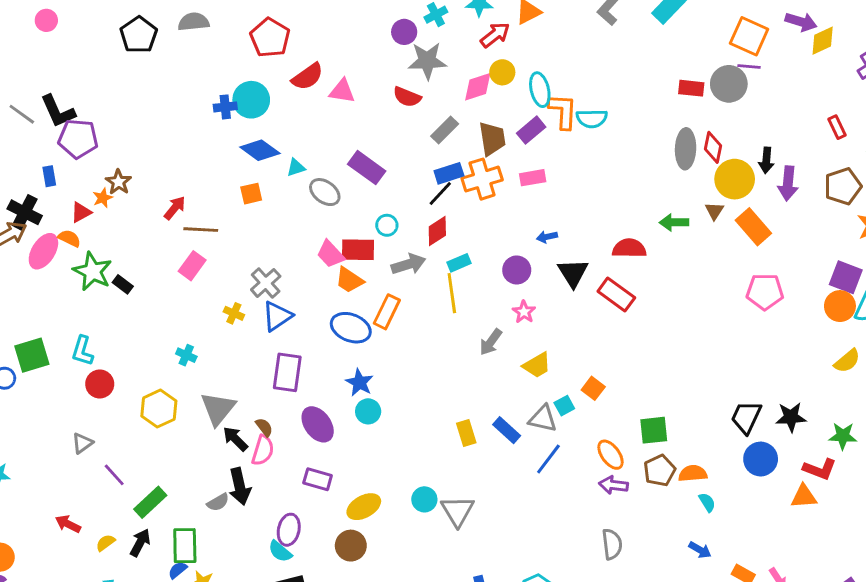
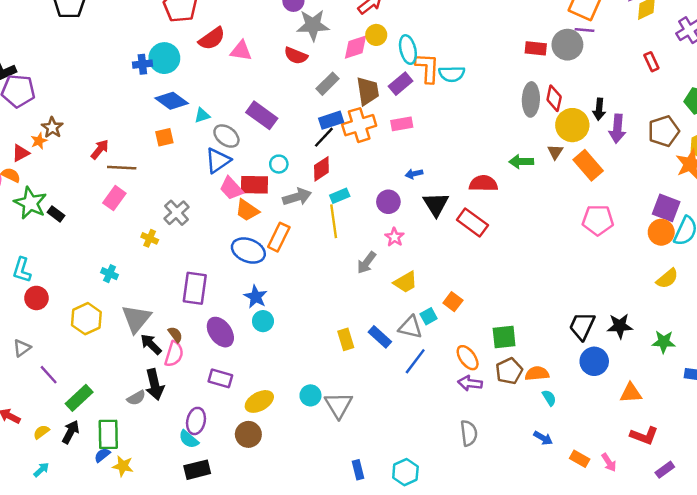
red rectangle: (837, 127) -> (651, 62), moved
blue triangle: (277, 316) -> (218, 160), moved
red L-shape: (820, 469) -> (644, 436), moved

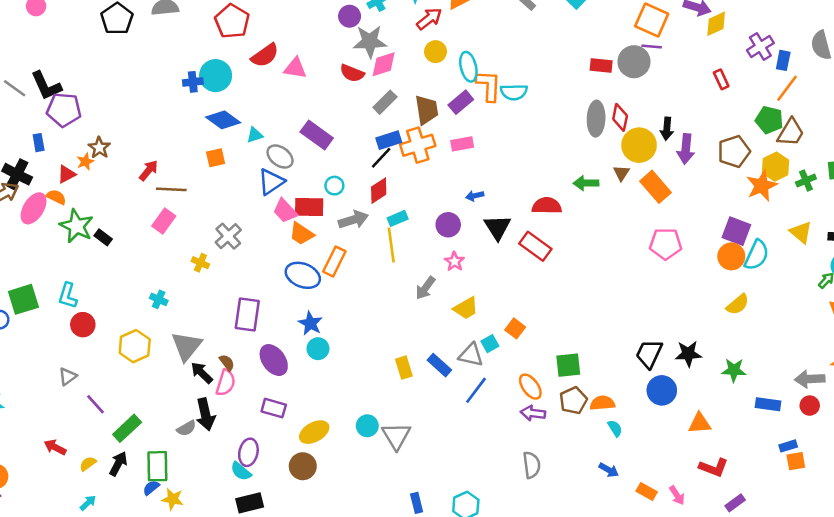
pink diamond: (356, 47) -> (384, 64), moved

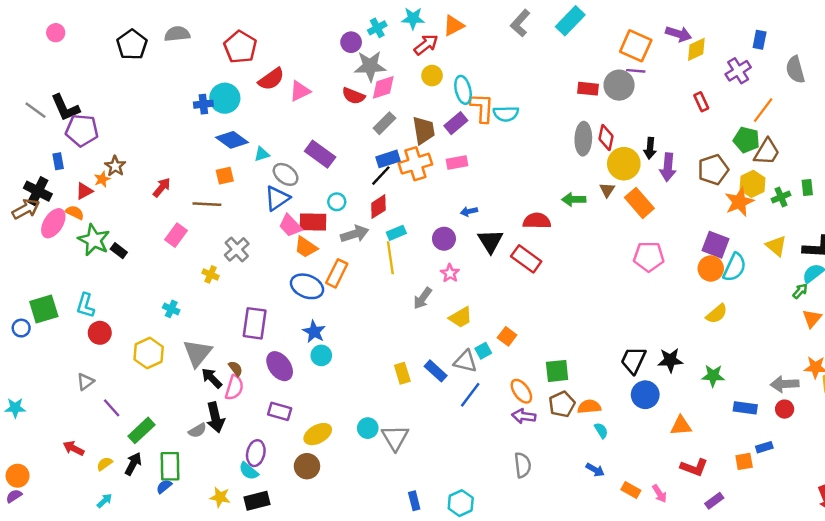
blue rectangle: (783, 60) -> (760, 40), moved
pink triangle: (295, 68) -> (300, 91), turned -35
brown line: (171, 189) -> (207, 204), moved
orange square: (796, 461) -> (744, 461), moved
yellow star: (173, 499) -> (220, 497), moved

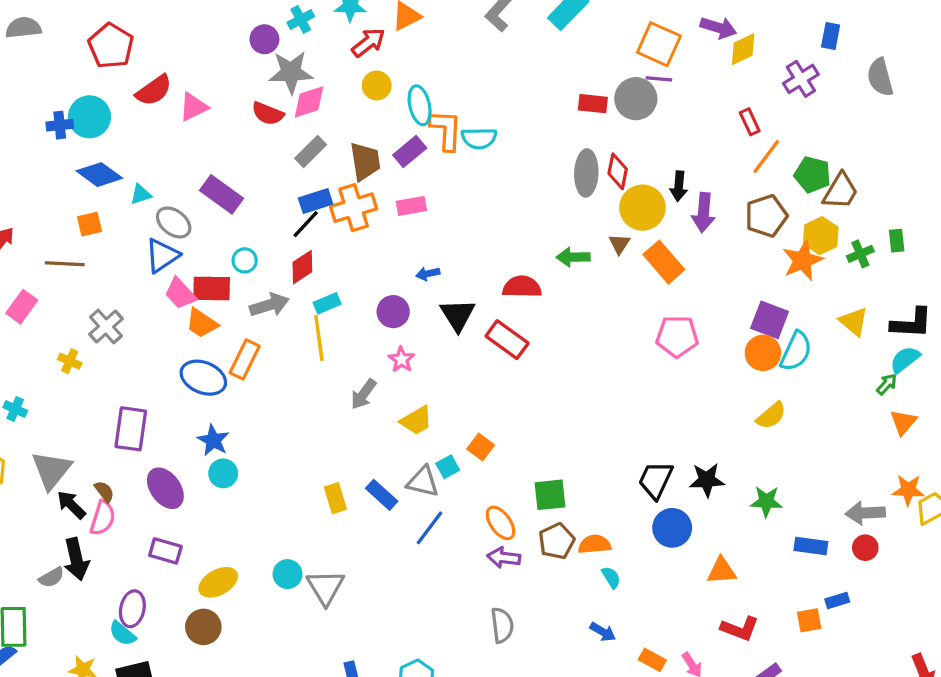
orange line: (763, 110) -> (766, 156), moved

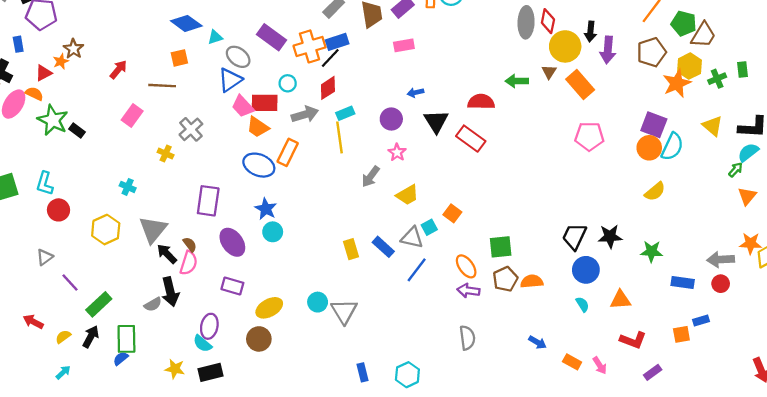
orange cross: (354, 208) -> (310, 46), moved
cyan semicircle: (611, 577) -> (582, 304), moved

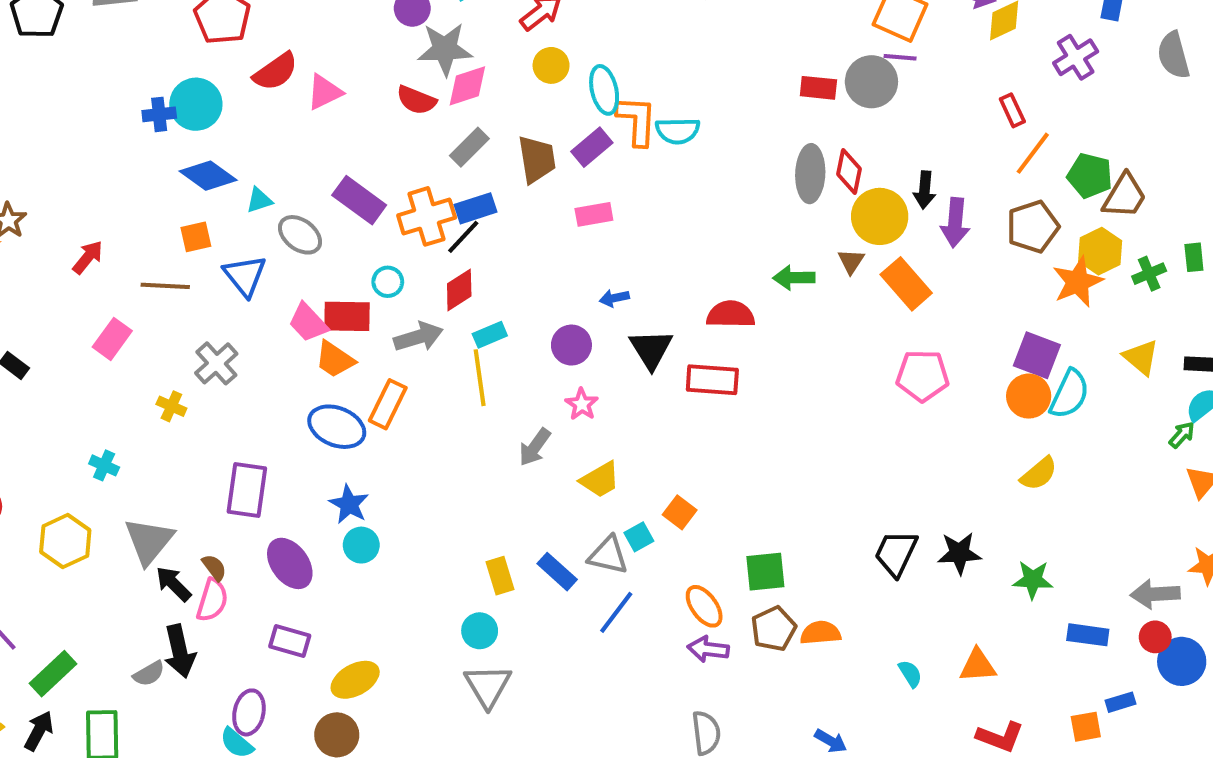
blue triangle: (230, 80) -> (245, 276), moved, turned -35
red rectangle: (471, 139) -> (712, 380), turned -32
blue circle: (586, 270) -> (1182, 661), moved
cyan circle: (318, 302) -> (480, 631), moved

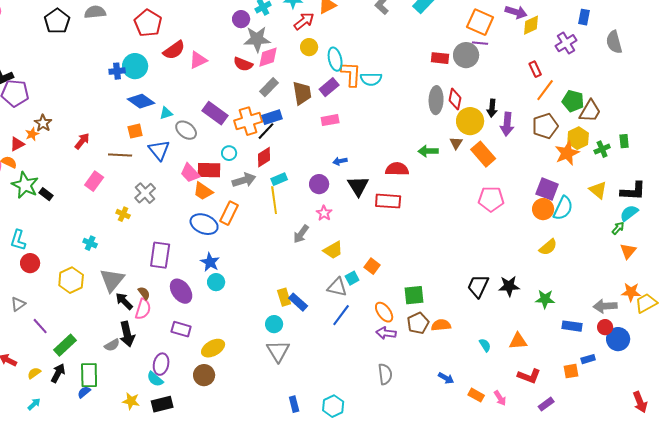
blue rectangle: (557, 572) -> (298, 302), moved

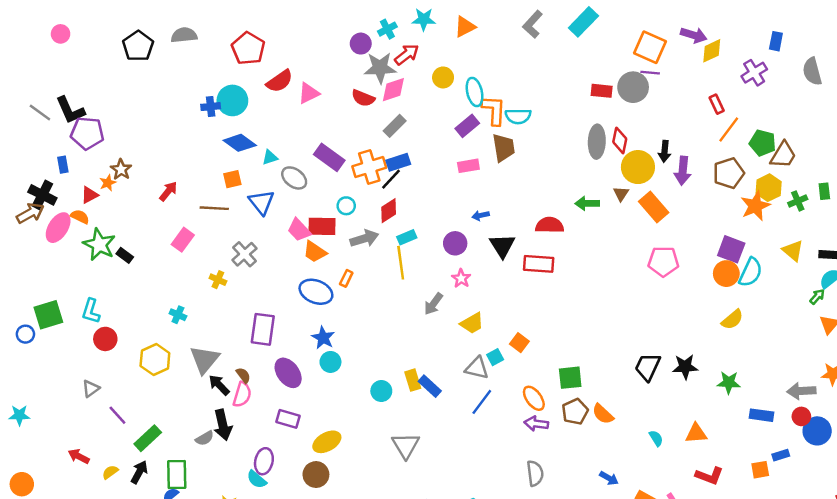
red arrow: (304, 21) -> (407, 54), moved
brown trapezoid: (302, 93) -> (504, 148), moved
orange rectangle: (229, 213) -> (346, 278), size x0.6
cyan circle: (274, 324) -> (381, 391), moved
orange semicircle: (441, 325) -> (603, 414), turned -132

